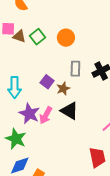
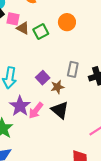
orange circle: (66, 38) -> (67, 22), moved

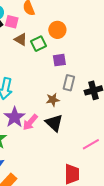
pink square: (13, 19) -> (12, 22), moved
orange circle: (67, 22) -> (57, 30), moved
purple square: (43, 78) -> (59, 60), moved, turned 32

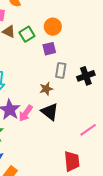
orange circle: (57, 30) -> (53, 27), moved

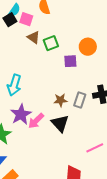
orange circle: (53, 27) -> (88, 47), moved
gray rectangle: (61, 70) -> (80, 100), moved

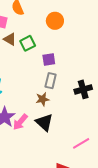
orange circle: (88, 47) -> (55, 21), moved
gray rectangle: (80, 100) -> (51, 81), moved

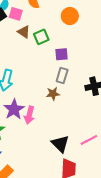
pink arrow: (20, 122) -> (29, 115), turned -30
black triangle: (44, 122) -> (60, 144), moved

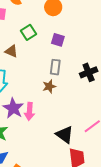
brown triangle: (24, 32) -> (11, 51), moved
purple square: (61, 54) -> (58, 40), moved, turned 32

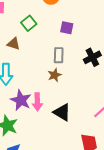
purple square: (58, 40) -> (67, 28), moved
black triangle: (65, 135) -> (62, 112), moved

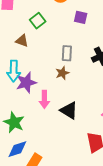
purple square: (67, 28) -> (81, 17), moved
purple star: (21, 100) -> (26, 83), moved, turned 30

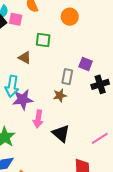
purple square: (81, 17) -> (86, 64), moved
green square: (38, 21) -> (43, 40), turned 35

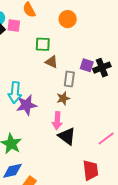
brown triangle: (25, 58) -> (52, 62), moved
black cross: (100, 84) -> (102, 68), moved
pink arrow: (38, 119) -> (57, 121), moved

